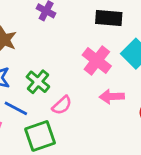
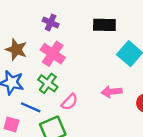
pink cross: (97, 60) -> (53, 54), moved

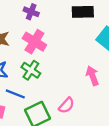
pink arrow: (112, 92) -> (92, 76), turned 78
pink semicircle: (70, 102) -> (66, 105), moved

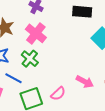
pink arrow: (92, 76) -> (85, 82), moved, turned 132

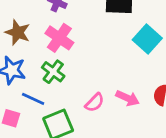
pink semicircle: (58, 94) -> (95, 102), moved

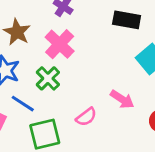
pink arrow: (128, 98) -> (122, 99), moved

